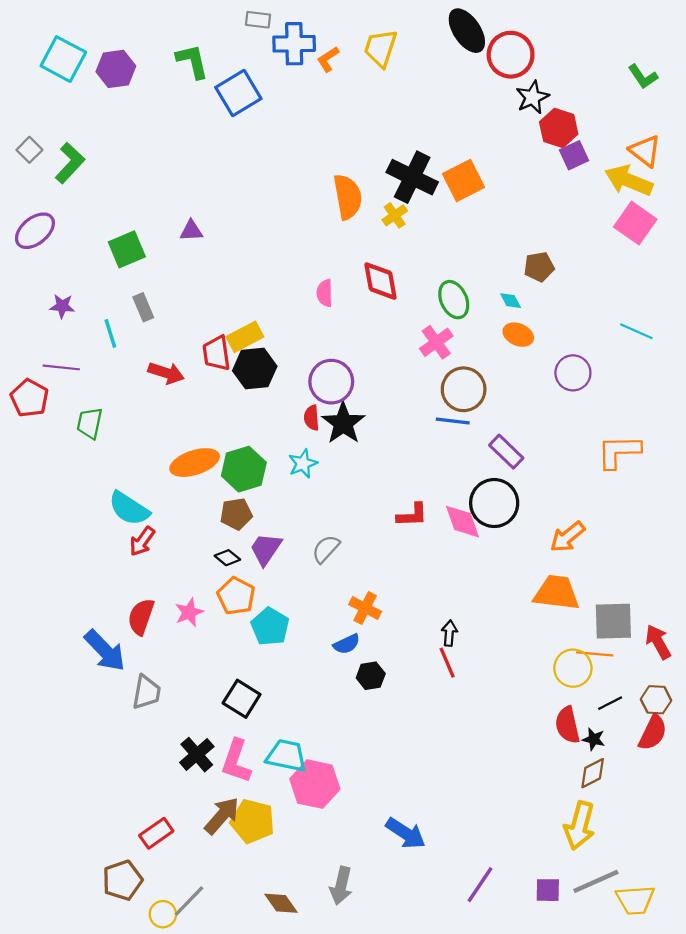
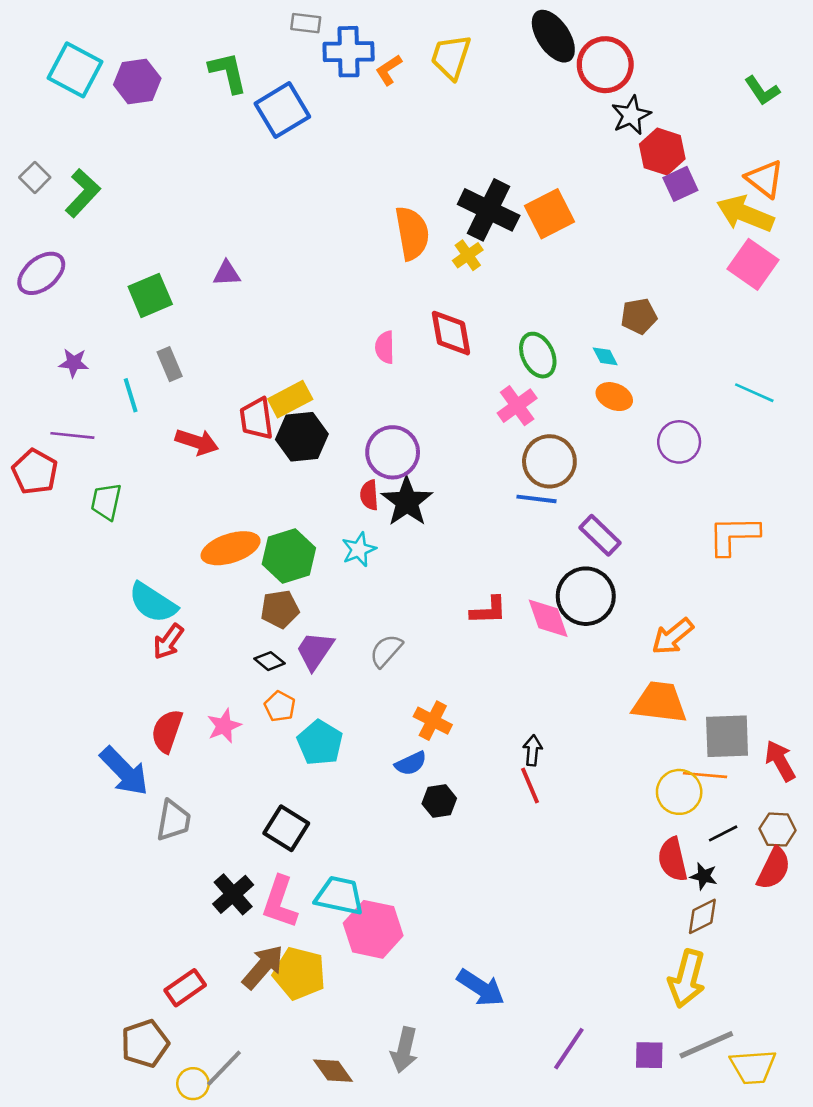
orange pentagon: (236, 596) -> (280, 706), size x0.7

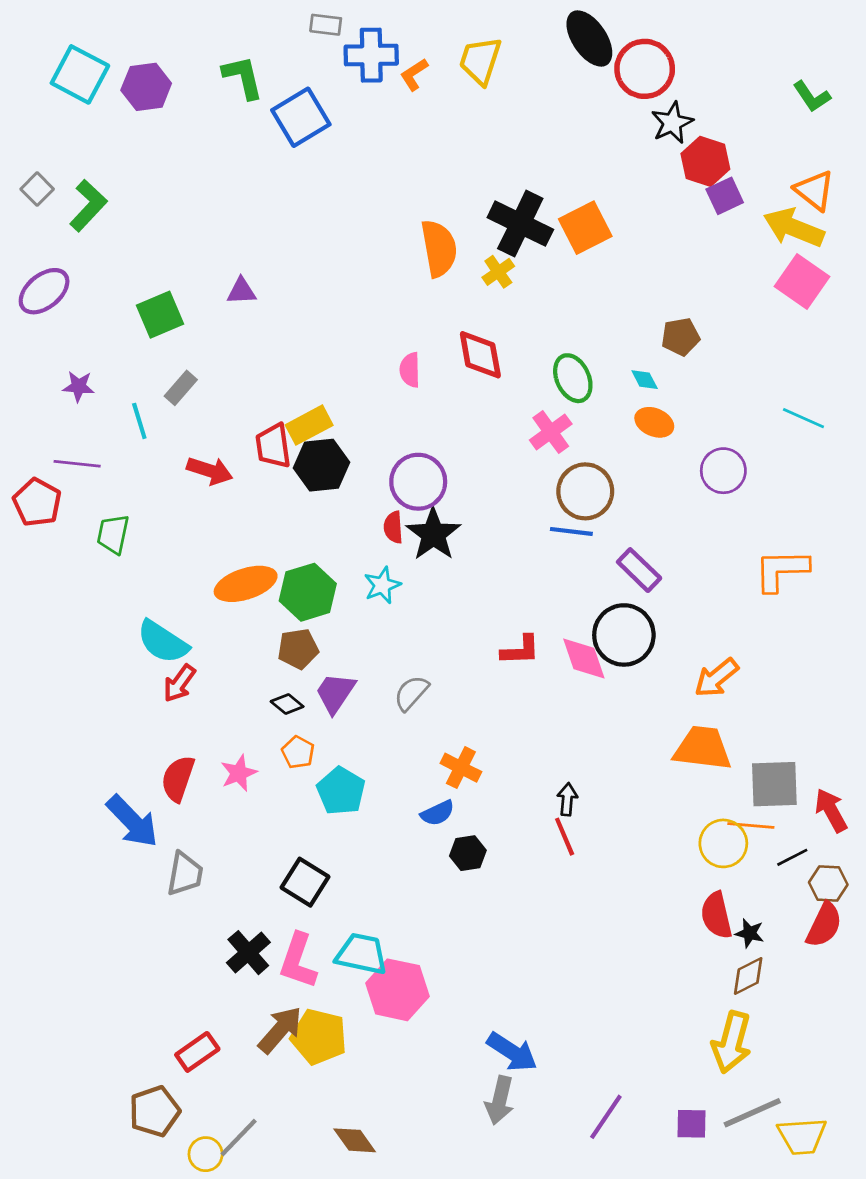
gray rectangle: (170, 364) -> (181, 388), turned 64
black line: (723, 833) -> (792, 857), moved
gray arrow: (404, 1050) -> (500, 1100), moved

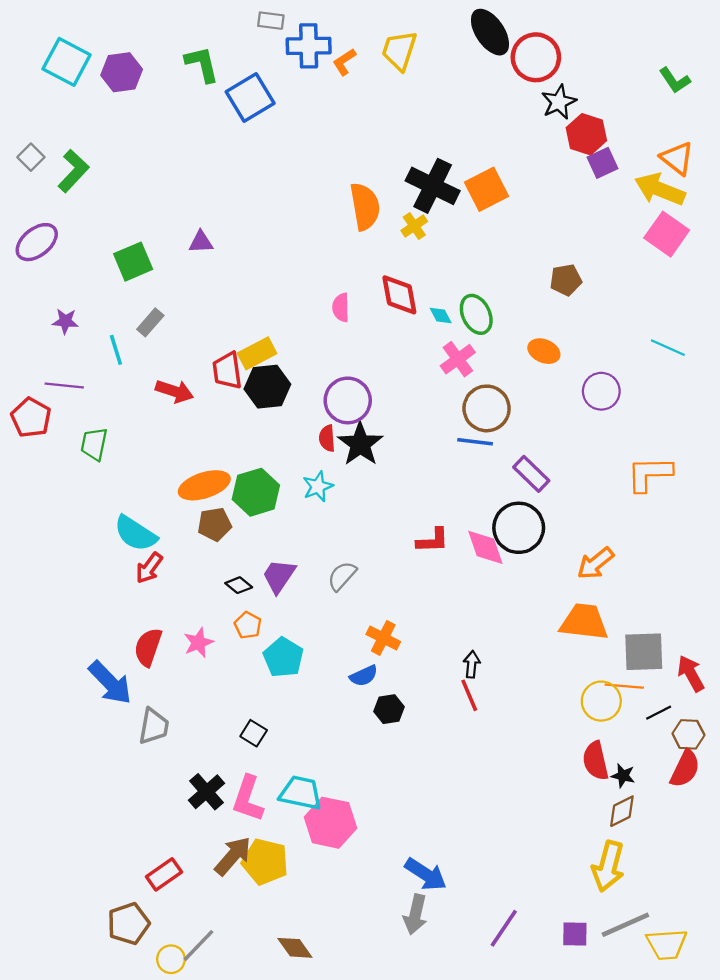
cyan diamond: (645, 380) -> (441, 315), moved
brown pentagon: (298, 649) -> (215, 524), moved
black square: (305, 882) -> (254, 733), size x0.7

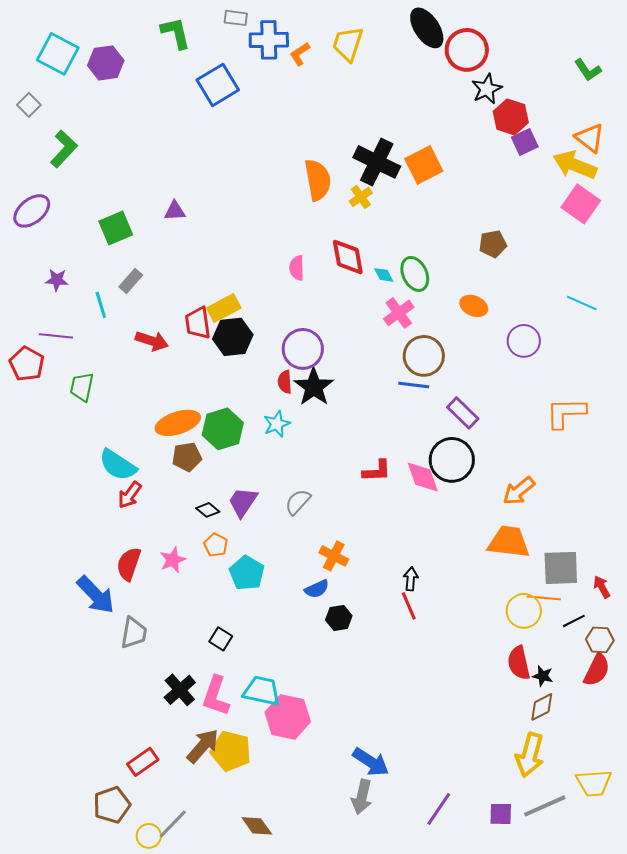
green L-shape: (202, 64) -> (176, 33), moved
gray square: (31, 157) -> (29, 105), moved
red arrow: (691, 674) -> (602, 587), size x0.7
yellow trapezoid: (667, 944) -> (594, 783), moved

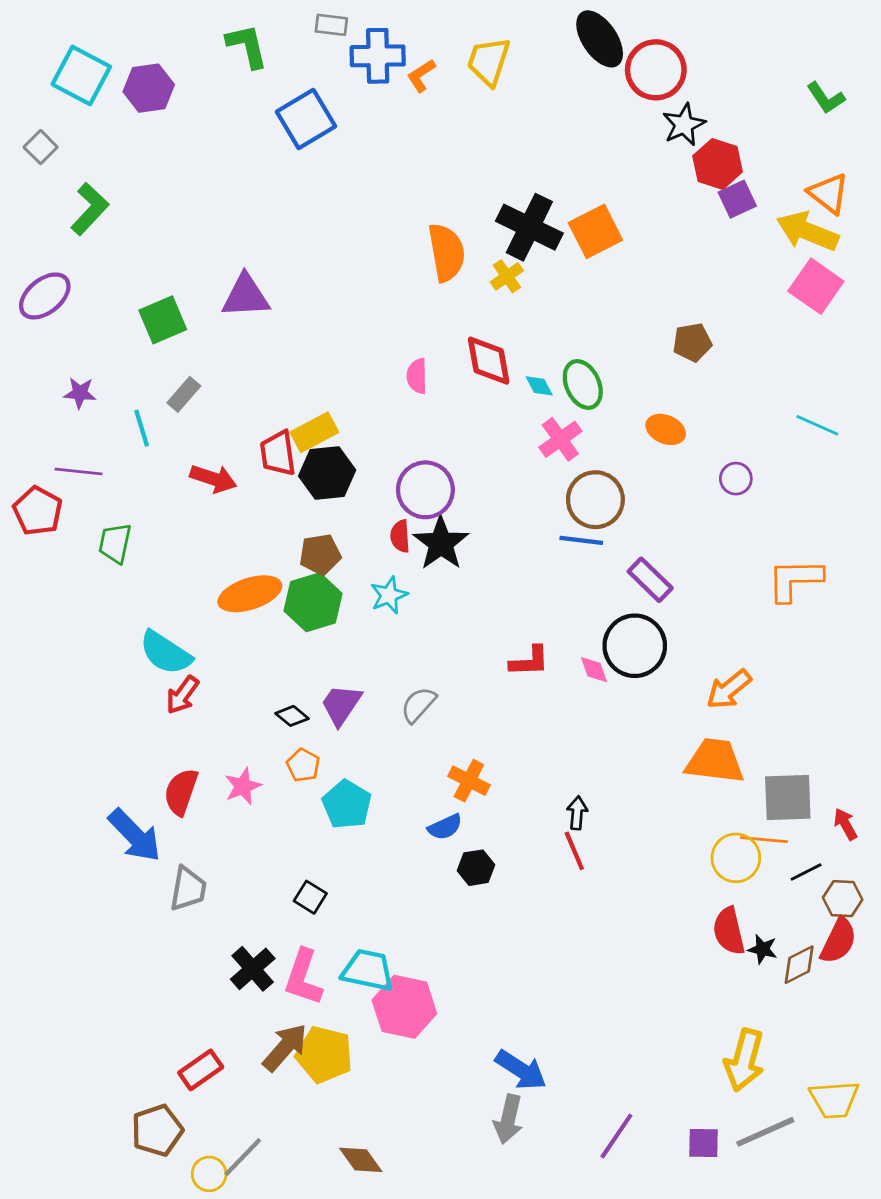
purple triangle: (175, 211) -> (246, 296), size x1.6
purple circle: (524, 341) -> (736, 479), size x0.7
brown pentagon: (187, 457) -> (320, 554), moved
pink diamond: (423, 477) -> (594, 670), size x0.6
brown diamond: (542, 707) -> (799, 965), moved

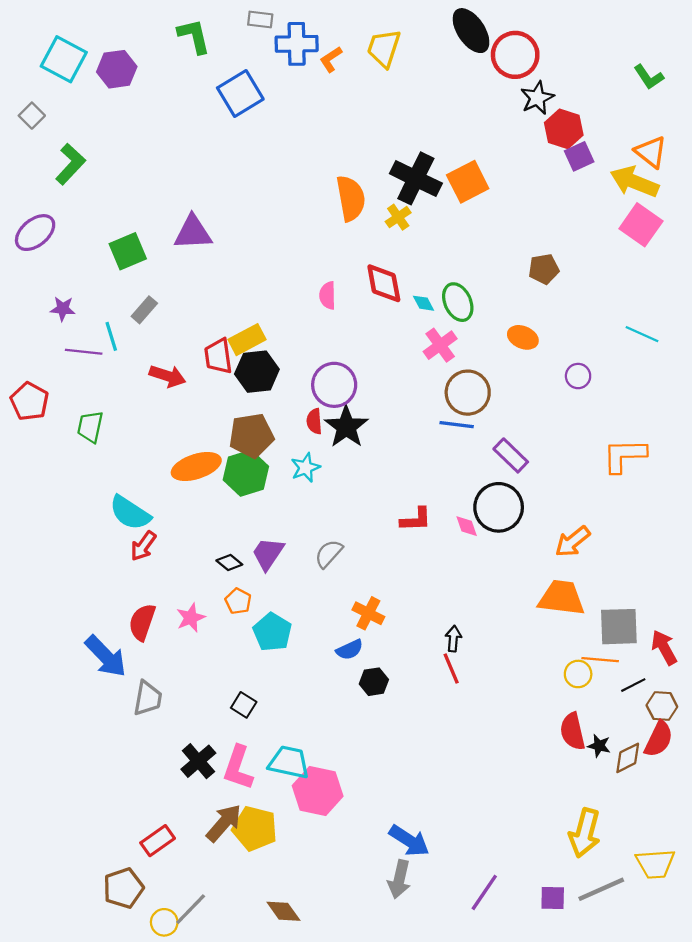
purple line: (78, 472) -> (84, 352), moved
brown pentagon: (320, 554) -> (251, 436), size x1.4
red arrow: (845, 824) -> (664, 647), size x1.4
yellow circle: (736, 858) -> (578, 674), size x0.7

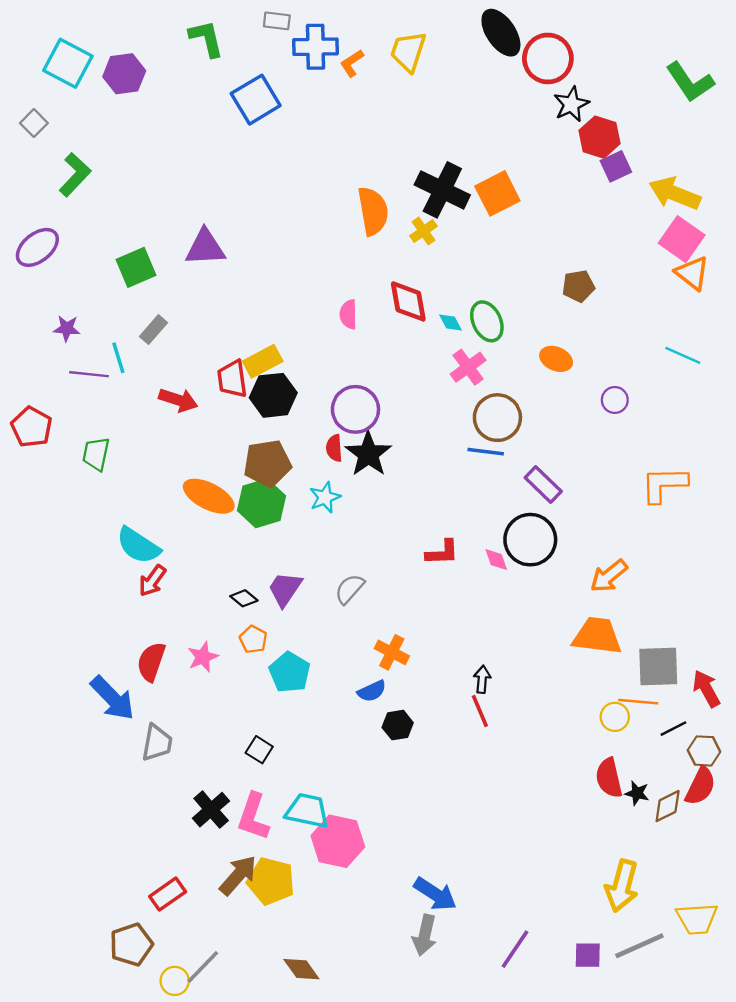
green L-shape: (649, 77) -> (690, 82), size x1.5
orange triangle: (651, 152) -> (692, 273), moved
orange ellipse: (196, 467) -> (209, 496), turned 45

